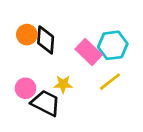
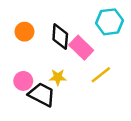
black diamond: (46, 40) -> (60, 37), moved
cyan hexagon: (113, 45) -> (110, 22), moved

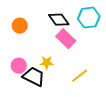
black diamond: (60, 37) -> (59, 20), moved, turned -40
yellow line: (101, 75) -> (80, 76), moved

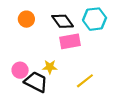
orange circle: (20, 26) -> (26, 19), moved
pink rectangle: (66, 39) -> (70, 41), turned -54

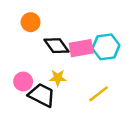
cyan hexagon: (95, 19) -> (106, 47), moved
black diamond: (63, 21) -> (57, 46), moved

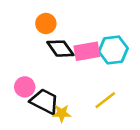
orange circle: (31, 22) -> (46, 23), moved
yellow star: (58, 78) -> (62, 113), moved

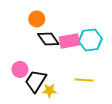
yellow line: (105, 100) -> (84, 80), turned 42
black trapezoid: (45, 101) -> (36, 81), turned -85

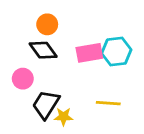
black diamond: (48, 39) -> (43, 50), moved
pink circle: (20, 69) -> (23, 79), moved

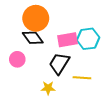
orange circle: (47, 24) -> (36, 18), size x1.6
black trapezoid: (46, 104) -> (59, 63), moved

